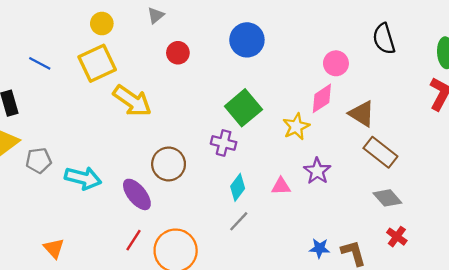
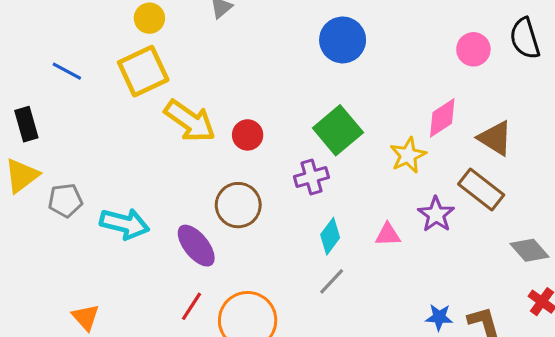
red circle: (178, 53) -> (248, 135), moved
pink circle: (336, 63) -> (473, 49), moved
purple cross: (224, 143) -> (311, 177), turned -30
brown rectangle: (380, 152) -> (481, 189), moved

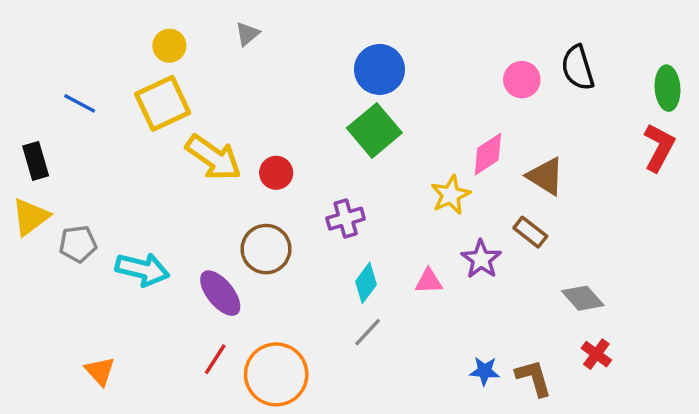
green square: (338, 130) -> (374, 130), moved
brown rectangle: (481, 189) -> (530, 232), size x0.7

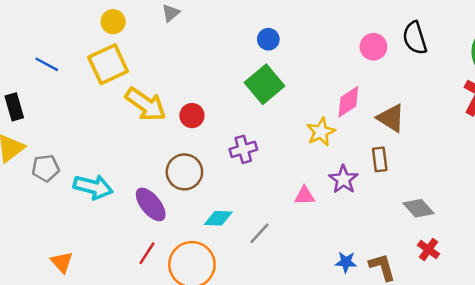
blue circle: (380, 69) -> (268, 39), size x0.6
brown rectangle: (530, 232) -> (380, 159), turned 45
cyan diamond: (366, 283) -> (218, 218), moved, turned 56

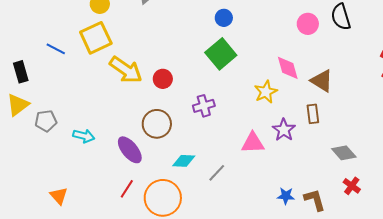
blue line: (47, 64) -> (56, 49), moved
pink diamond: (348, 102) -> (288, 68), turned -72
cyan arrow: (93, 187) -> (84, 136), size x0.7
pink triangle: (305, 196) -> (253, 143), size x1.4

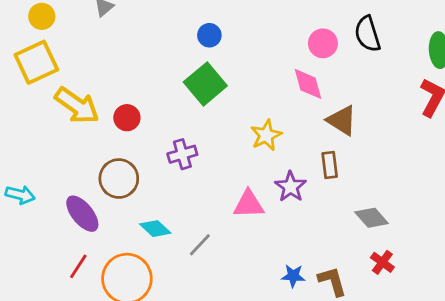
pink diamond: (288, 68) -> (308, 84), moved
cyan diamond: (184, 161) -> (155, 229), turned 40

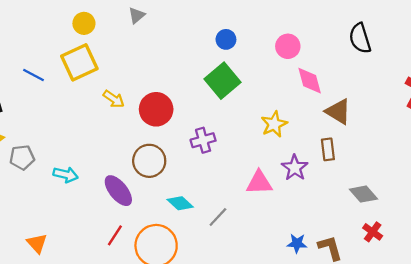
pink circle: (323, 43) -> (288, 46), moved
yellow arrow: (77, 106) -> (114, 99), size x0.6
red circle: (127, 118) -> (156, 109), size x1.5

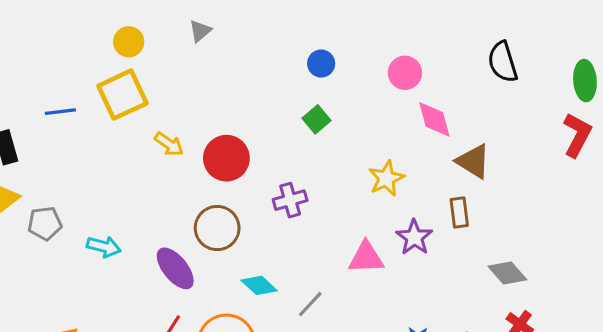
blue line: (34, 75) -> (60, 112), turned -35
green square: (223, 81) -> (316, 119), size x0.6

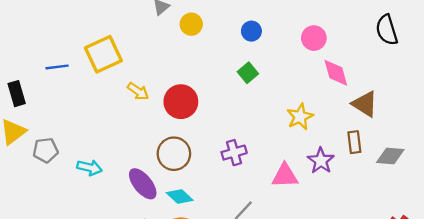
yellow circle: (129, 42) -> (191, 24), moved
purple cross: (290, 200) -> (234, 153), moved
gray diamond: (507, 273) -> (390, 156), moved, turned -44
cyan diamond: (259, 285) -> (180, 196), moved

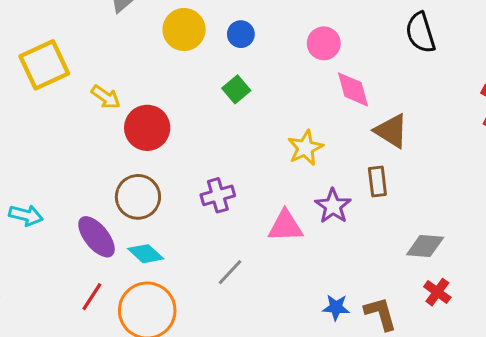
yellow circle: (191, 24) -> (184, 30), moved, size x1.4
yellow arrow: (138, 91) -> (106, 97), moved
gray diamond: (390, 156) -> (425, 246), moved

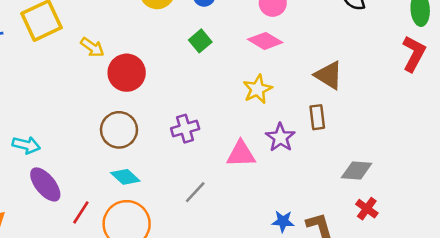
pink diamond: (353, 89) -> (265, 41), moved, turned -44
purple ellipse: (97, 237) -> (45, 184), moved

